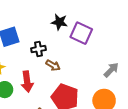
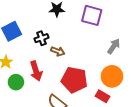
purple square: (81, 33) -> (92, 15), moved

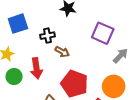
purple square: (92, 15) -> (103, 33), moved

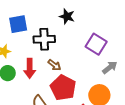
black cross: (47, 36) -> (44, 39), size x1.5
brown arrow: (62, 52) -> (54, 65), moved

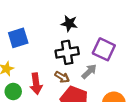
black cross: (44, 39) -> (67, 52), moved
gray arrow: (110, 67) -> (89, 71), moved

